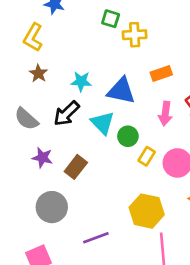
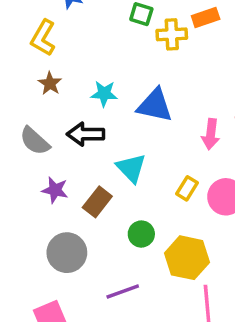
orange rectangle: (161, 73) -> (206, 17), moved
black arrow: (66, 114) -> (85, 134), turned 44
cyan triangle: (103, 123) -> (131, 168), moved
green circle: (128, 136) -> (141, 234), moved

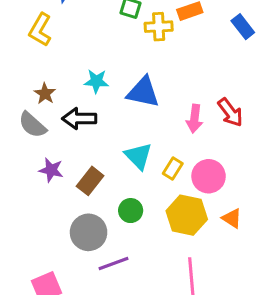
brown star: (50, 83) -> (45, 94), moved
cyan triangle: (131, 168) -> (138, 156), moved
gray circle: (67, 253) -> (89, 232), moved
yellow hexagon: (187, 258) -> (187, 215), moved

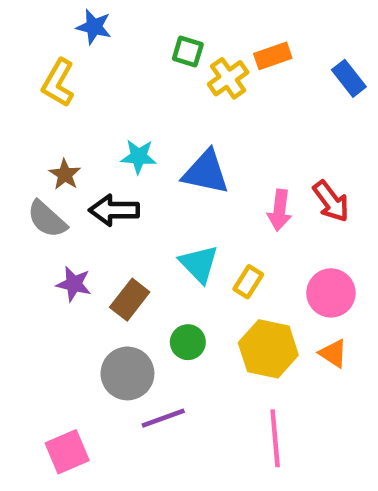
yellow cross: (159, 27) -> (228, 78), turned -32
pink circle: (209, 176) -> (331, 293), moved

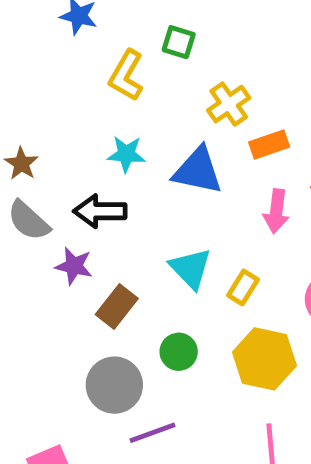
orange rectangle: (273, 56) -> (269, 145), moved
yellow cross: (228, 78) -> (229, 104), moved
yellow L-shape: (58, 83) -> (126, 75), moved
brown star: (65, 174) -> (21, 164), moved
purple star: (74, 284) -> (74, 266), moved

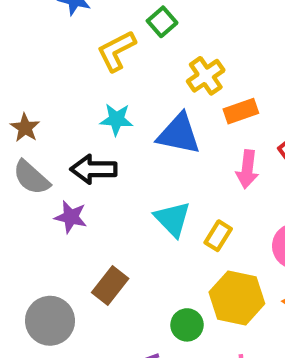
green square: (179, 42) -> (162, 22), turned 32
yellow L-shape: (126, 75) -> (116, 51), turned 33
brown rectangle: (117, 306) -> (110, 285), moved
green circle: (179, 352) -> (187, 325), moved
gray circle: (114, 385) -> (50, 321), moved

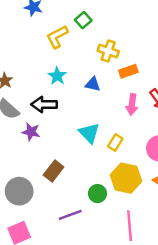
yellow cross: (206, 76) -> (108, 51), turned -36
cyan star: (116, 119) -> (57, 76), turned 30
blue triangle: (179, 134) -> (93, 84), size x0.6

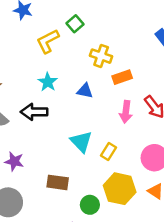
purple star: (31, 132) -> (14, 161), moved
brown rectangle: (54, 171) -> (58, 182), moved, turned 60

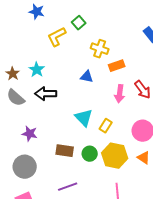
cyan star: (48, 82) -> (37, 70), moved
green circle: (90, 205) -> (90, 154), moved

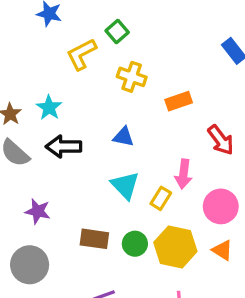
yellow cross: (100, 49) -> (132, 77), moved
blue triangle: (87, 77) -> (124, 137), moved
pink arrow: (120, 94) -> (183, 174), moved

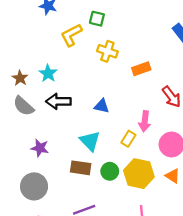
green square: (117, 31) -> (97, 19), turned -35
blue triangle: (124, 137) -> (102, 106), moved
cyan triangle: (125, 185) -> (90, 141), moved

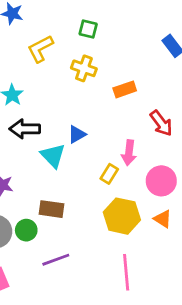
green square: (97, 19) -> (88, 29), moved
blue triangle: (102, 106) -> (77, 134), turned -42
cyan triangle: (90, 141) -> (53, 156), moved
green circle: (110, 171) -> (26, 230), moved

